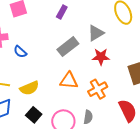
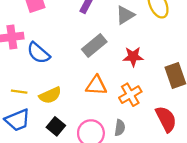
gray triangle: (96, 33) -> (125, 15), moved
blue semicircle: (20, 52) -> (38, 53), size x1.5

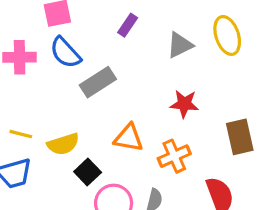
gray rectangle: (94, 46) -> (98, 82), moved
blue semicircle: (38, 53) -> (65, 53), moved
black square: (56, 126) -> (88, 172), moved

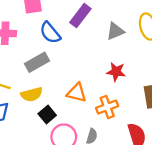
purple rectangle: (128, 25) -> (80, 16), size x1.5
blue semicircle: (65, 53) -> (50, 33), moved
gray rectangle: (98, 82) -> (37, 62), moved

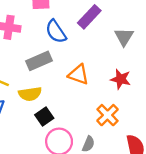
gray triangle: (115, 31) -> (124, 37), turned -42
orange triangle: (77, 93) -> (78, 75), moved
orange cross: (107, 107) -> (107, 115), turned -30

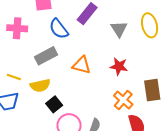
orange cross: (107, 115) -> (123, 100), moved

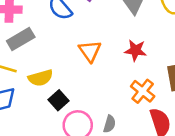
gray rectangle: (46, 56) -> (21, 39), moved
orange triangle: (82, 65) -> (90, 51), turned 42

